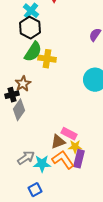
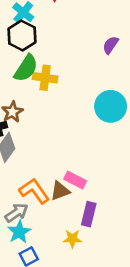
yellow star: (75, 147) -> (72, 239), moved
orange L-shape: (63, 160) -> (34, 191), moved
cyan star: (42, 164) -> (19, 232), moved, turned -30

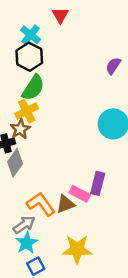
yellow cross: (45, 78) -> (27, 111), moved, turned -35
purple rectangle: (89, 214) -> (98, 183), moved
yellow star: (72, 239) -> (77, 249), size x1.6

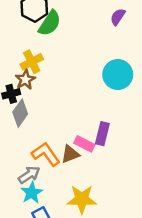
green semicircle: (33, 88) -> (50, 23), moved

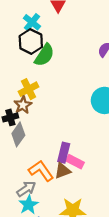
purple rectangle: (102, 134) -> (64, 153), moved

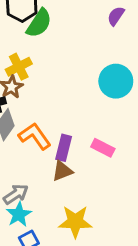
pink rectangle: (75, 162) -> (103, 148), moved
orange L-shape: (41, 171) -> (35, 136), moved

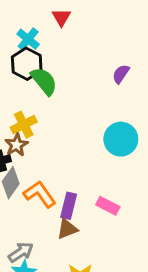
green semicircle: (39, 23) -> (44, 81), turned -72

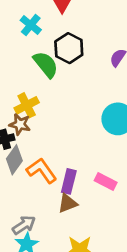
black hexagon: (27, 64) -> (69, 48), moved
brown star: (16, 145) -> (20, 124), turned -30

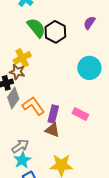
black hexagon: (69, 48) -> (55, 32), moved
brown triangle: (67, 203) -> (52, 130), turned 42

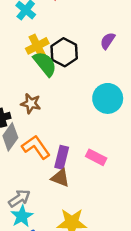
green semicircle: (36, 28) -> (45, 64), moved
yellow cross: (22, 58) -> (37, 46), moved
brown star: (17, 72) -> (31, 104), moved

